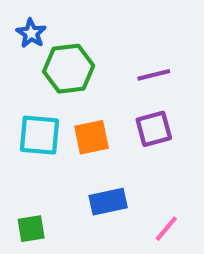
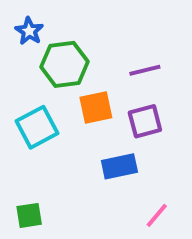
cyan square: (39, 135) -> (37, 127), turned -33
orange square: (91, 137) -> (96, 108), moved
blue rectangle: (108, 202) -> (119, 166), moved

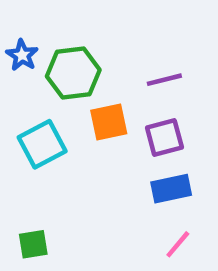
blue star: (29, 31) -> (22, 55), moved
blue rectangle: (119, 166) -> (171, 189), moved

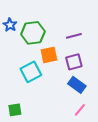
cyan square: (42, 144) -> (31, 72), moved
blue rectangle: (171, 189) -> (77, 85), turned 48

